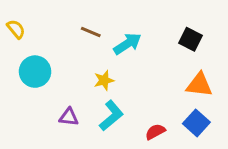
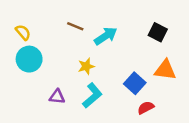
yellow semicircle: (16, 29) -> (23, 32), moved
blue square: (196, 123) -> (135, 83), moved
red semicircle: (155, 132) -> (146, 108), moved

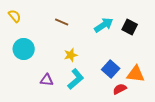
yellow semicircle: (23, 32) -> (15, 16), moved
cyan arrow: (106, 36) -> (104, 25), moved
orange triangle: (165, 70) -> (136, 74), moved

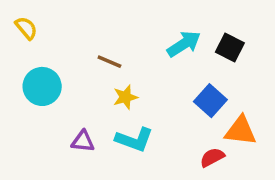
brown line: (62, 22) -> (109, 62), moved
blue square: (111, 69) -> (210, 101), moved
cyan L-shape: (76, 79) -> (134, 140), turned 60

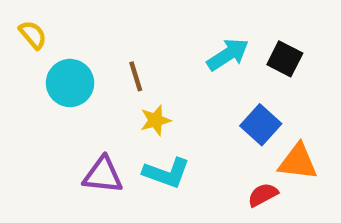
brown line: (109, 62) -> (136, 76), turned 50
cyan circle: (42, 86) -> (70, 83), moved
purple triangle: (83, 141) -> (103, 175), size x1.4

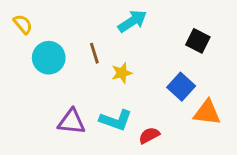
cyan arrow: (228, 55) -> (132, 21), moved
yellow star: (155, 120) -> (122, 73), moved
red semicircle: (263, 195) -> (149, 135), moved

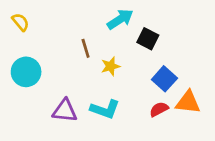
black square: (198, 41) -> (148, 39), moved
cyan circle: (49, 58) -> (26, 72), moved
red semicircle: (149, 135) -> (159, 109), moved

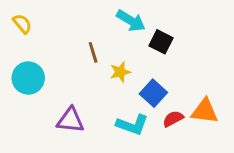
cyan arrow: (120, 19) -> (131, 21), turned 64
blue square: (164, 79) -> (153, 93), moved
cyan L-shape: (105, 109) -> (132, 125), moved

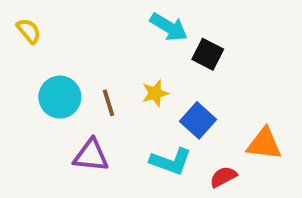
brown line: (93, 52) -> (108, 103), moved
cyan circle: (28, 78) -> (60, 97), moved
red semicircle: (173, 119) -> (223, 177), moved

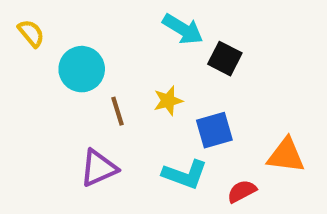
cyan circle: (60, 97) -> (82, 69), moved
blue square: (198, 120) -> (214, 130), turned 32
purple triangle: (91, 155) -> (99, 168), turned -30

